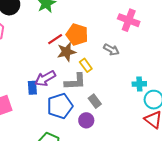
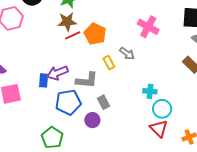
brown star: (66, 52) -> (67, 22), moved
yellow rectangle: (86, 65) -> (109, 63), moved

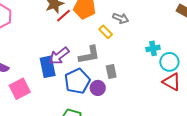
blue rectangle: (44, 80) -> (48, 67), size x1.5
gray rectangle: (103, 102) -> (111, 72), turned 32
purple circle: (92, 120) -> (98, 88), moved

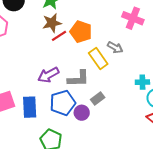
yellow rectangle: (106, 32) -> (98, 59), size x1.5
blue rectangle: (48, 67) -> (30, 107), moved
gray rectangle: (111, 72) -> (98, 99), turned 56

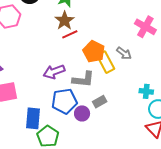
brown star: (52, 23) -> (65, 21), turned -30
orange pentagon: (81, 32) -> (94, 51), moved
blue rectangle: (30, 107) -> (33, 118), moved

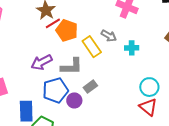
orange pentagon: (94, 51) -> (67, 30), moved
cyan cross: (146, 91) -> (132, 48), moved

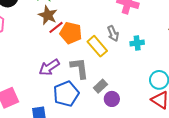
gray arrow: (109, 36) -> (113, 33), turned 42
gray L-shape: (72, 66) -> (79, 68), turned -90
purple circle: (74, 100) -> (112, 99), moved

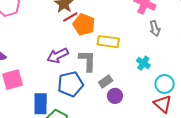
gray arrow: (113, 33) -> (155, 29), moved
cyan cross: (137, 43) -> (143, 63), moved, turned 32
yellow rectangle: (97, 46) -> (108, 42), turned -50

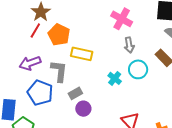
red line: (70, 17) -> (35, 31), moved, turned -35
blue pentagon: (70, 84) -> (40, 93), turned 30
cyan circle: (165, 84) -> (138, 69), moved

